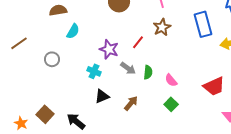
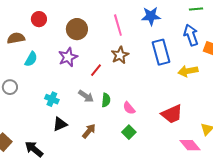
purple star: (109, 49) -> (68, 57), moved, turned 30

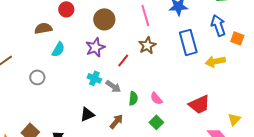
cyan cross: (52, 99) -> (94, 78), moved
green semicircle: (106, 100) -> (133, 98), moved

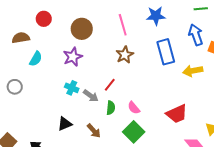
red line: (123, 60) -> (110, 85), moved
brown arrow: (116, 121) -> (94, 131), turned 98
green square: (156, 122) -> (134, 132), size x1.5

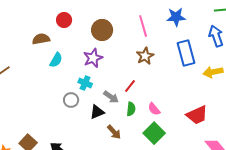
gray circle: (15, 87) -> (71, 100), moved
cyan cross: (72, 88) -> (85, 83), moved
black triangle: (65, 124) -> (97, 112), moved

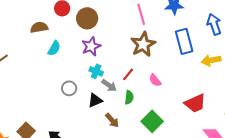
brown circle: (102, 30) -> (87, 18), moved
brown star: (145, 56) -> (143, 44), size x1.4
cyan cross: (85, 83) -> (96, 71), moved
pink semicircle: (154, 109) -> (155, 80), moved

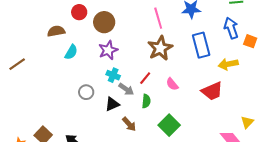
red trapezoid: (195, 103) -> (212, 91), moved

